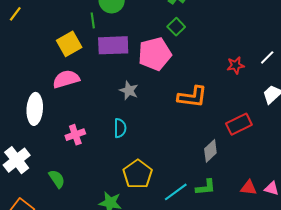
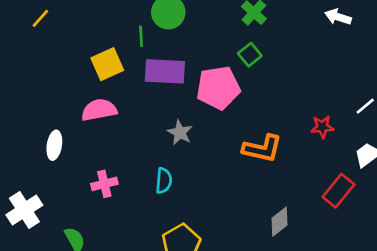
red star: (236, 65) -> (322, 127), moved
white ellipse: (35, 109) -> (54, 145), size x0.7
red rectangle: (239, 124) -> (339, 191), moved, turned -30

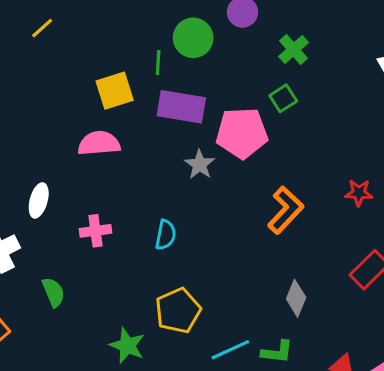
gray star: (180, 132) -> (200, 164), moved
white ellipse: (54, 145) -> (39, 200), moved
orange L-shape: (262, 149) -> (286, 210), turned -66
gray diamond: (279, 222) -> (296, 298), turned -36

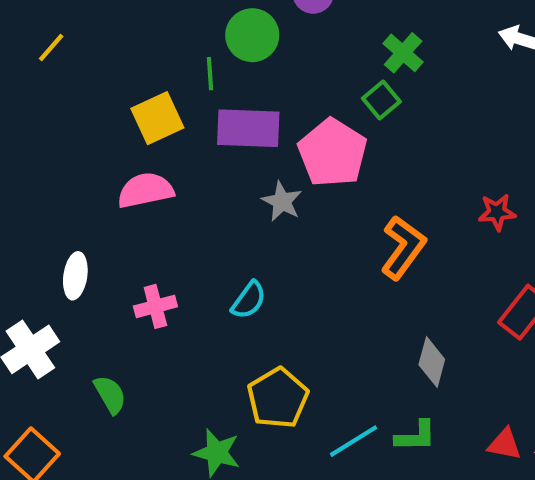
green cross: (294, 50) -> (403, 53), moved
pink pentagon: (242, 133) -> (333, 153), turned -30
cyan semicircle: (166, 235) -> (249, 300), turned 32

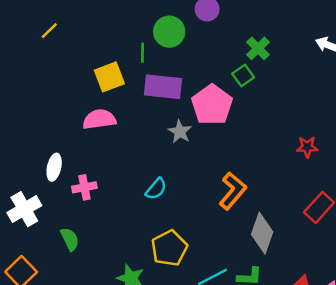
orange L-shape: (403, 247) -> (233, 191), moved
pink cross: (155, 306) -> (84, 187), moved
gray diamond: (432, 362) -> (262, 233), size x1.4

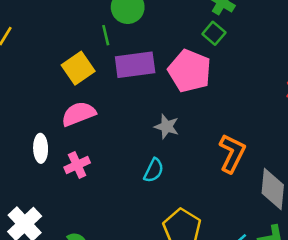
gray star: (180, 132) -> (167, 127), moved
white ellipse: (54, 167) -> (41, 148), moved
pink cross: (84, 187) -> (77, 165), moved

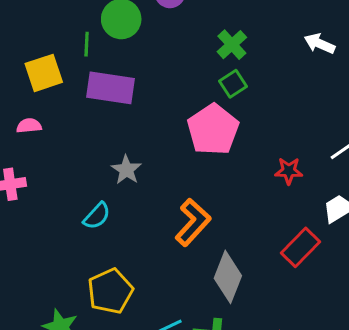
green square: (214, 33) -> (233, 84), moved
pink pentagon: (190, 71) -> (213, 130), moved
pink semicircle: (78, 114) -> (29, 126), size x0.6

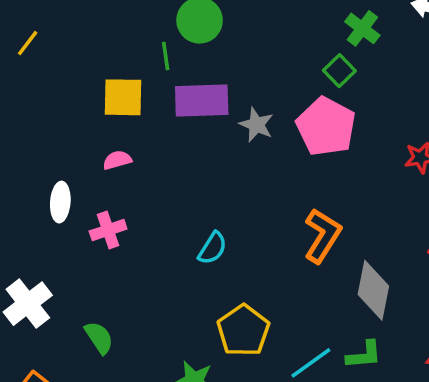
green cross: (232, 45) -> (362, 28), moved
yellow square: (44, 73) -> (123, 97), turned 30
gray star: (126, 170) -> (256, 125), moved

